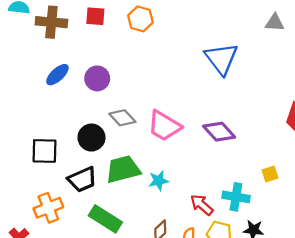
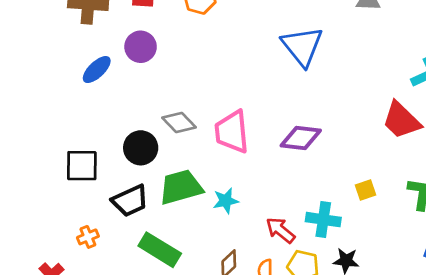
purple circle: (97, 78) -> (141, 47), moved
pink trapezoid: (164, 126) -> (232, 132), turned 54
purple diamond: (219, 132) -> (301, 138), turned -40
orange cross: (48, 208) -> (88, 237), size x0.6

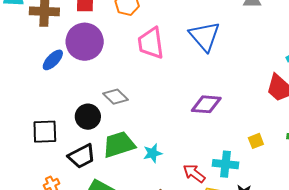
purple circle: (141, 47) -> (85, 42), size x1.6
pink trapezoid: (232, 132) -> (151, 43), moved

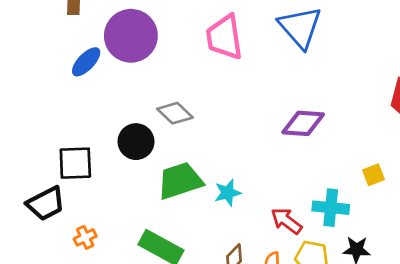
black trapezoid: (82, 156) -> (46, 204), moved

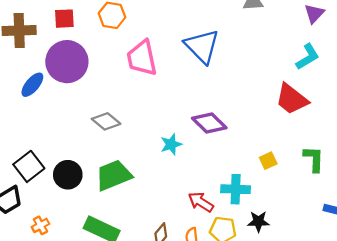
purple diamond: (303, 123) -> (209, 123), turned 44
black circle: (136, 142) -> (68, 175), moved
black square: (75, 163) -> (29, 166), turned -32
cyan star: (228, 193) -> (171, 144), moved

